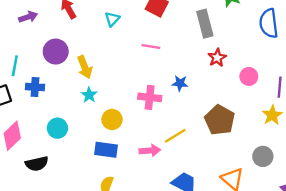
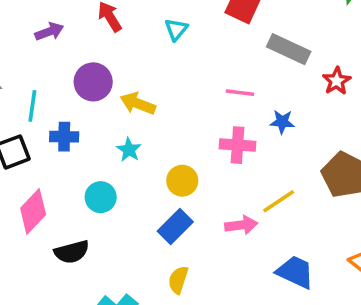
gray rectangle: (205, 24) -> (289, 49), moved, turned -48
pink line: (151, 46) -> (240, 93), moved
yellow arrow: (85, 67) -> (138, 103), turned 135
cyan star: (89, 95) -> (129, 150), moved
blue rectangle: (106, 150) -> (175, 227), turned -50

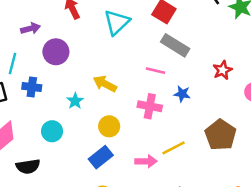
cyan triangle: (176, 29) -> (117, 22), size x1.6
purple arrow: (49, 32) -> (30, 29), moved
gray rectangle: (289, 49) -> (175, 45), moved
yellow arrow: (138, 103) -> (105, 84), moved

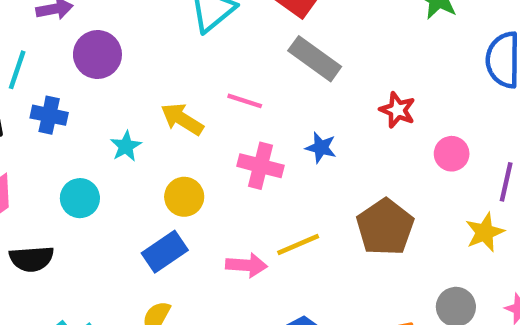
red star: (223, 70) -> (397, 110), turned -30
pink line: (156, 71) -> (245, 101), moved

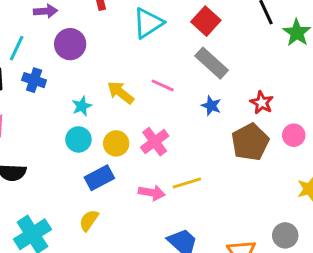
blue star: (321, 148) -> (211, 106), moved
pink cross: (261, 166) -> (155, 142), moved, turned 32
cyan circle: (80, 198) -> (78, 139), moved
brown pentagon: (385, 227) -> (250, 142), moved

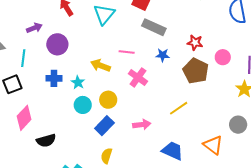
blue cross: (34, 80) -> (54, 78), moved
pink cross: (155, 142) -> (138, 77), moved
yellow line: (187, 183) -> (179, 108), moved

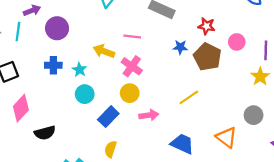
blue star: (163, 55) -> (180, 47), moved
cyan line: (23, 58) -> (18, 32), moved
pink cross: (138, 77) -> (132, 66), moved
yellow circle: (108, 100) -> (130, 93), moved

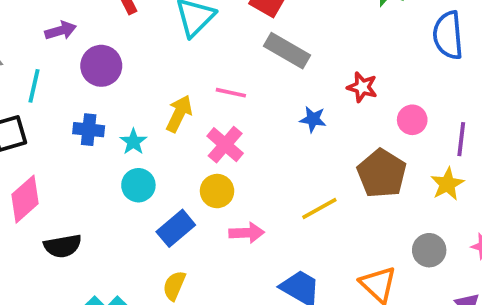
cyan line: (18, 32) -> (34, 86), moved
yellow arrow: (104, 51) -> (179, 114), turned 90
brown pentagon: (207, 57) -> (382, 173), moved

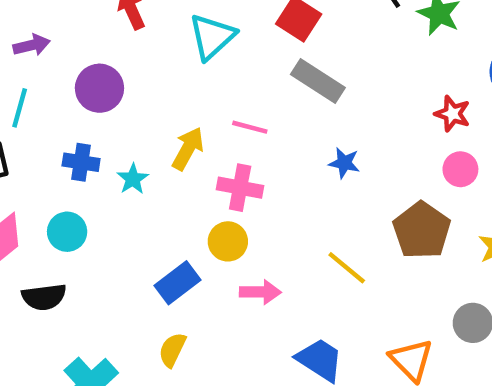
purple arrow: (61, 31) -> (32, 45), moved
red star: (362, 87) -> (452, 114), moved
pink cross: (225, 145) -> (240, 188), turned -33
cyan circle: (138, 185) -> (67, 232), moved
yellow line: (319, 208) -> (347, 268), turned 66

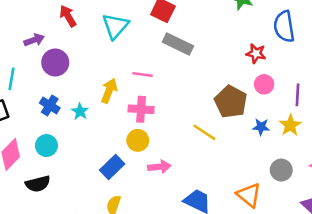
purple arrow: (32, 45) -> (34, 40), moved
blue cross: (81, 162) -> (50, 105), turned 30
blue star: (344, 163) -> (261, 127), moved
brown pentagon: (422, 230) -> (231, 102), moved
yellow line: (347, 268) -> (204, 132), moved

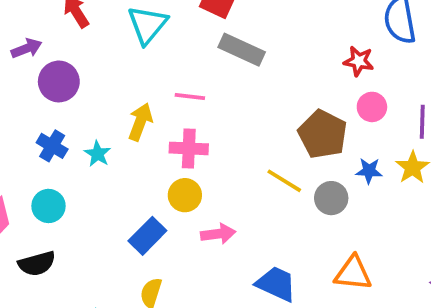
gray circle: (281, 170) -> (331, 198), moved
orange triangle: (249, 195) -> (353, 273), turned -32

